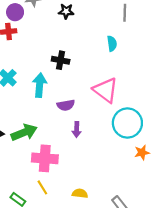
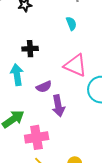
purple arrow: (77, 130) -> (58, 106), size x1.5

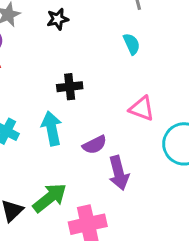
pink triangle: (75, 65) -> (142, 109), size x0.7

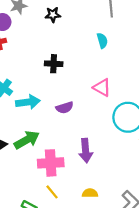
cyan arrow: (52, 128) -> (28, 102), moved, turned 85
purple arrow: (119, 173) -> (86, 151), moved

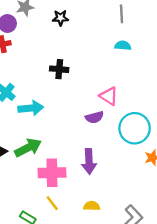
cyan semicircle: (102, 41) -> (123, 46), moved, turned -72
purple semicircle: (65, 108) -> (94, 117), moved

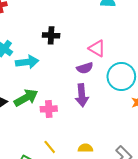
black cross: (59, 69) -> (51, 35), moved
purple arrow: (89, 161) -> (82, 95), moved
pink cross: (52, 173) -> (49, 109), moved, size x0.7

